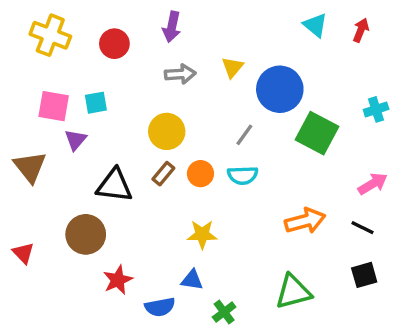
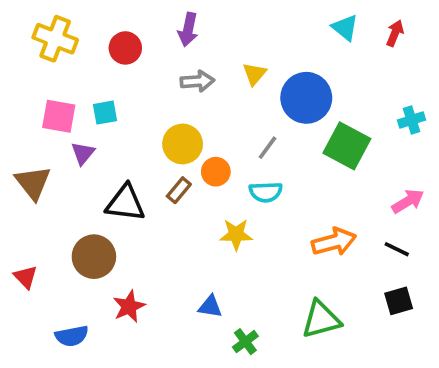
orange circle: (200, 174) -> (216, 172), moved
yellow star: (202, 234) -> (236, 234), moved
blue semicircle: (160, 307) -> (72, 336), moved

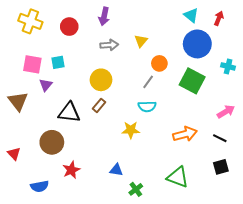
blue circle: (306, 98) -> (197, 44), moved
cyan cross: (412, 120) -> (228, 66), turned 32
orange circle: (216, 172) -> (159, 63), moved
green triangle: (321, 319) -> (178, 177), turned 35

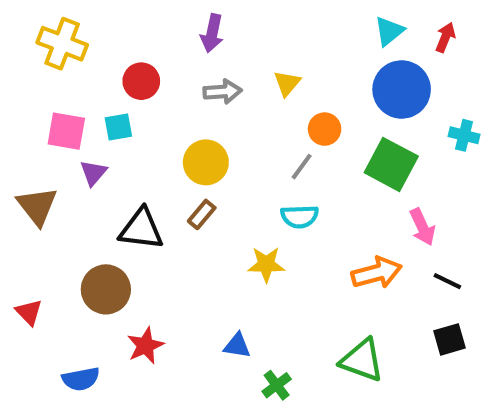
cyan triangle: (191, 15) -> (389, 31), turned 42
red circle: (69, 27) -> (141, 81), moved
pink arrow: (226, 112) -> (422, 227), moved, turned 96

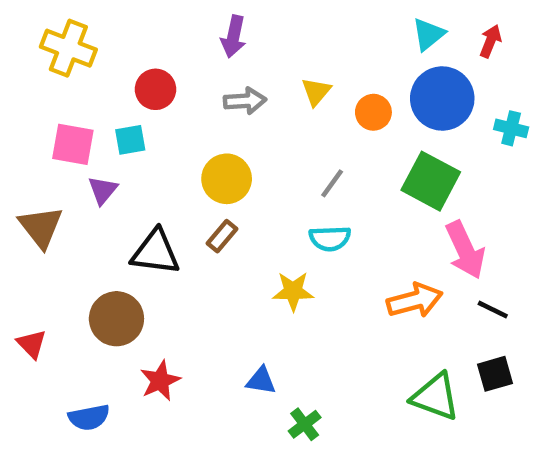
orange circle: (325, 129) -> (373, 112), moved
cyan cross: (464, 135) -> (511, 128), moved
pink arrow: (422, 227) -> (465, 250), size x1.4
green triangle: (362, 360) -> (435, 397), moved

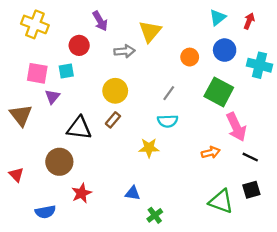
purple arrow: (233, 37) -> (100, 21), moved, turned -42
yellow triangle: (316, 92) -> (150, 31), moved, size x1.5
blue circle: (442, 98) -> (225, 50), size x0.7
cyan cross: (511, 128) -> (260, 65), size x1.5
orange arrow: (415, 300) -> (211, 152), size x0.7

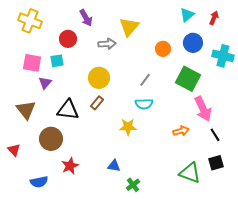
brown triangle: (21, 115) -> (26, 110), moved
black line: (250, 157) -> (215, 135), turned 32

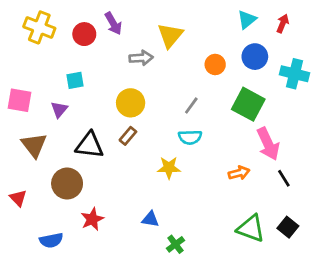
red circle: (68, 39) -> (84, 34), moved
pink square: (32, 63) -> (19, 100), moved
black square: (216, 163) -> (288, 227), moved, turned -35

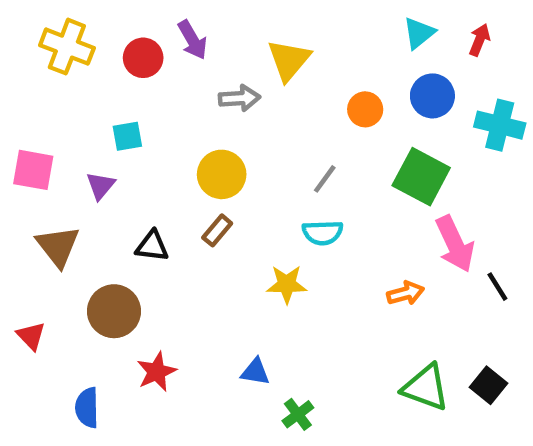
black triangle: (90, 145) -> (152, 246), size x0.7
black line: (284, 178) -> (497, 287), moved
blue semicircle: (51, 240) -> (87, 408), turned 100

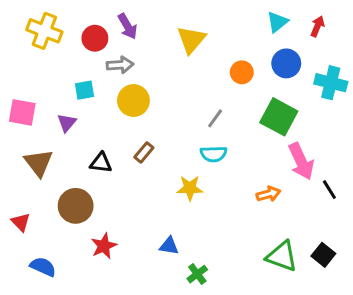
gray arrow: (240, 98) -> (120, 65), moved
yellow circle: (222, 174) -> (133, 101), moved
blue semicircle: (87, 408) -> (43, 267), moved, turned 115

